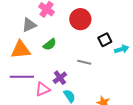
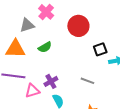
gray line: (84, 62) -> (87, 81), moved

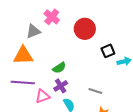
green semicircle: (45, 47) -> (59, 68), moved
gray line: (87, 81) -> (95, 91), moved

